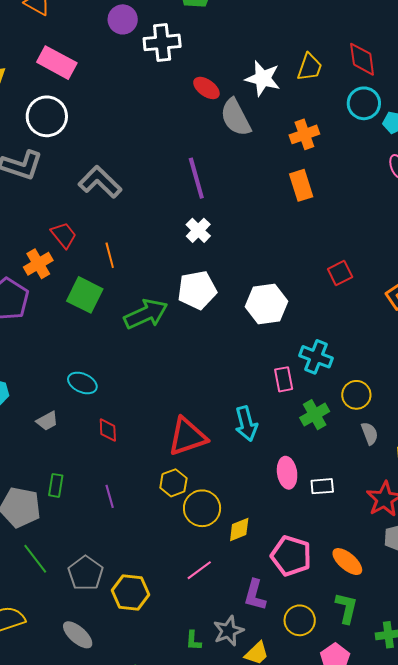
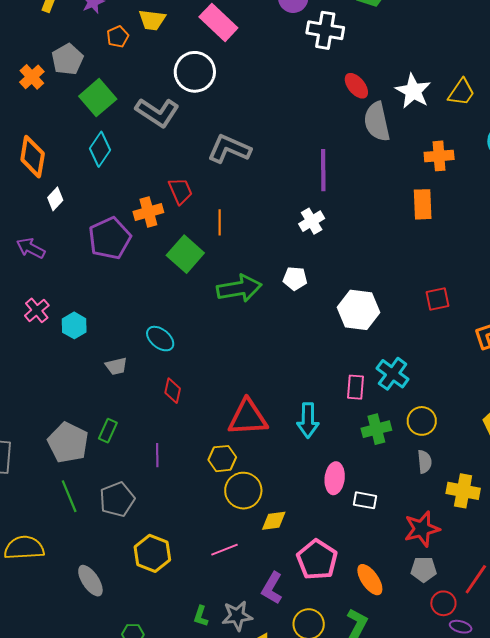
gray L-shape: (100, 182) -> (229, 149), turned -36
white pentagon: (197, 290) -> (295, 278), size x0.6
gray pentagon: (86, 573) -> (117, 499), moved

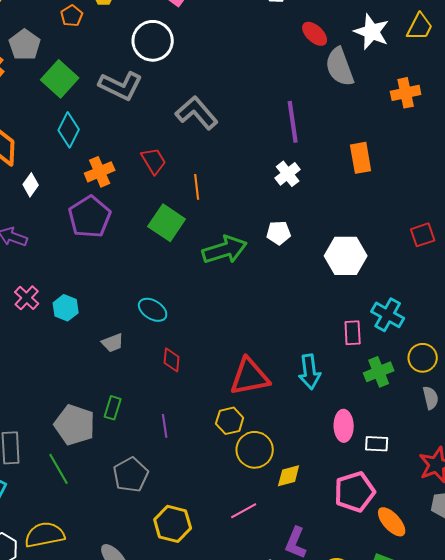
gray L-shape: (229, 149) -> (197, 113), turned 33
orange rectangle: (423, 204) -> (361, 158), moved
orange cross: (148, 212) -> (100, 172), moved
green line: (69, 496) -> (59, 469), moved
pink pentagon: (317, 560) -> (355, 492), moved, turned 30

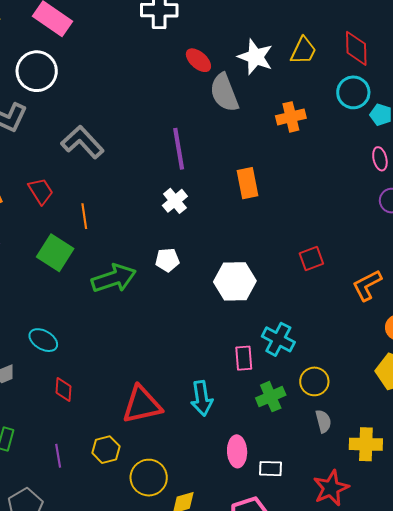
yellow hexagon: (230, 421) -> (106, 450), moved

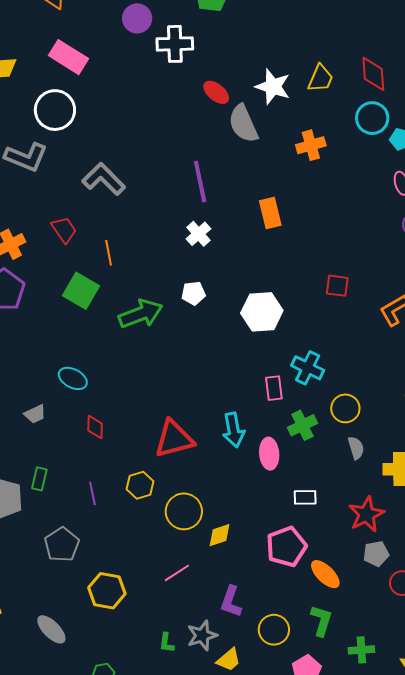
red square: (311, 259) -> (337, 286), turned 30
pink ellipse: (237, 451) -> (269, 454), moved

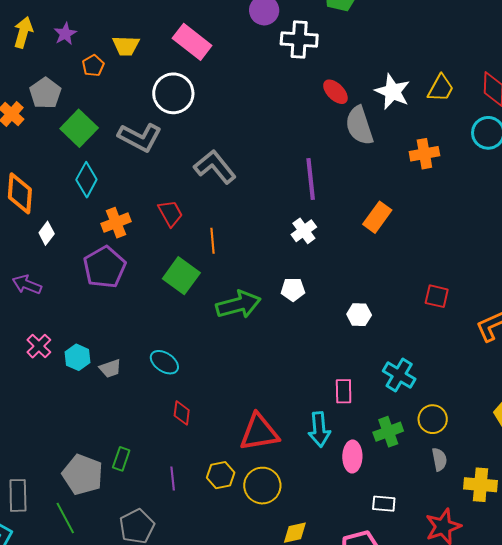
orange rectangle: (270, 213) -> (377, 217), turned 44
white hexagon: (262, 312) -> (359, 315), size x0.6
pink rectangle: (274, 388) -> (344, 391), moved
gray trapezoid: (35, 414) -> (110, 368), moved
yellow circle: (184, 511) -> (262, 486), moved

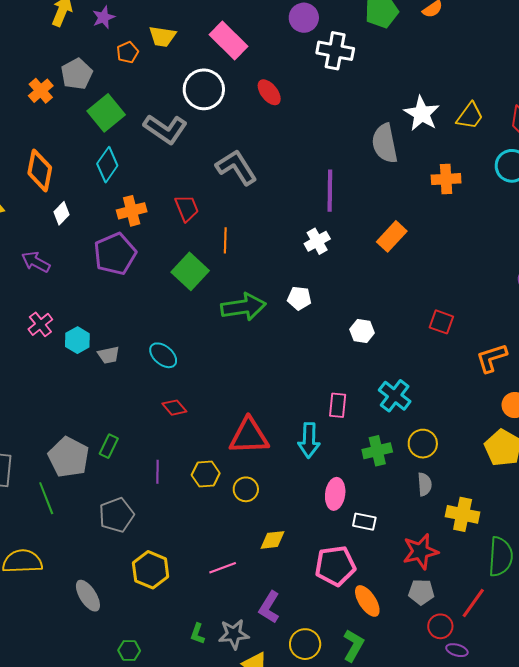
red ellipse: (335, 92) -> (269, 92), moved
red diamond: (182, 413) -> (174, 408), turned -55
pink ellipse: (352, 456) -> (335, 494), moved
yellow circle: (262, 486) -> (246, 489), size x0.7

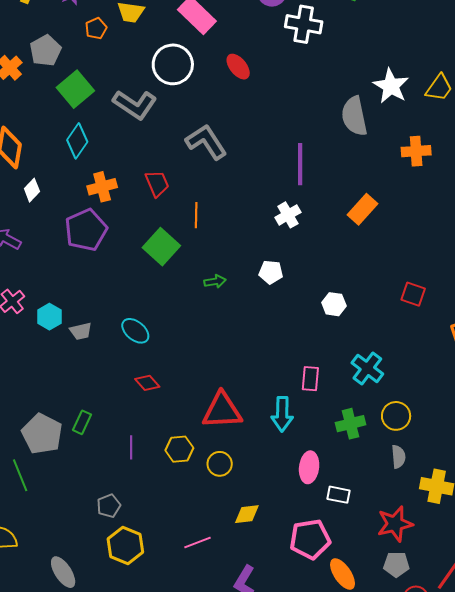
green arrow: (243, 307) -> (215, 281), size x0.5
gray pentagon: (116, 515) -> (109, 506), moved, size x0.7

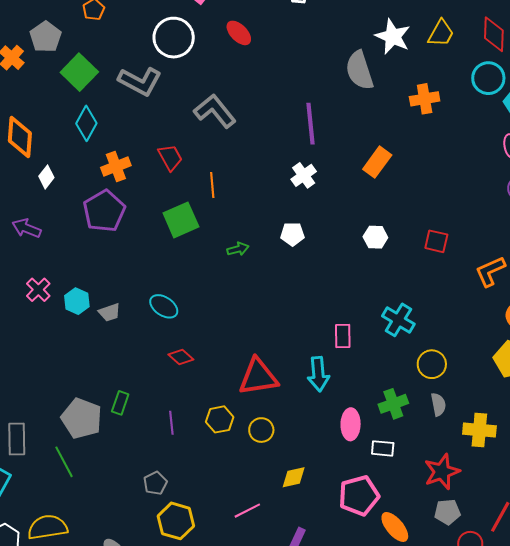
green square: (161, 247) -> (181, 220), turned 30
white hexagon: (334, 304) -> (375, 237), moved
green cross: (351, 424) -> (393, 404), moved

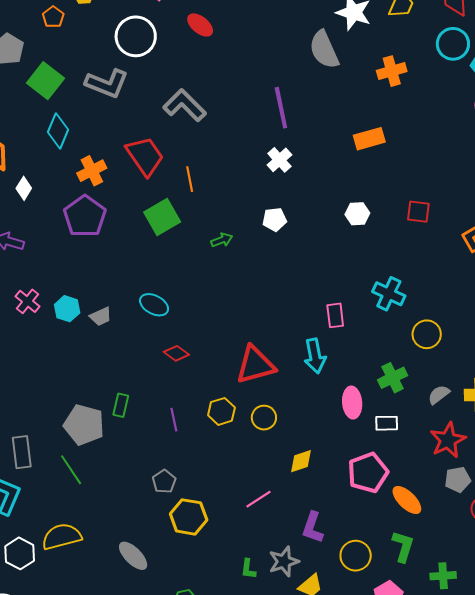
red trapezoid: (170, 157) -> (145, 156), size x1.5
orange rectangle: (377, 162) -> (369, 139), moved, turned 44
gray semicircle: (438, 404) -> (439, 395), moved, turned -110

